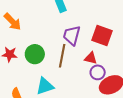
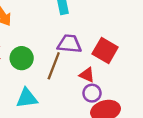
purple trapezoid: (72, 35) -> (69, 44), turned 70

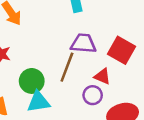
green circle: (22, 58) -> (32, 81), moved
purple circle: (92, 93) -> (93, 95), moved

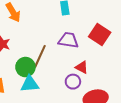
red square: (121, 50) -> (100, 34), moved
brown line: (67, 67) -> (40, 56), moved

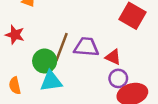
purple trapezoid: (68, 40) -> (86, 47), moved
purple circle: (73, 82) -> (118, 78), moved

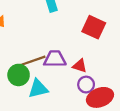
brown line: (61, 47) -> (33, 61), turned 55
cyan triangle: (51, 81) -> (38, 89), moved

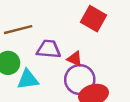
brown line: (33, 61) -> (18, 30), moved
purple circle: (86, 85) -> (80, 80), size x1.6

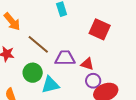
brown line: (18, 30) -> (38, 44), turned 60
purple circle: (80, 80) -> (93, 81), size x0.6

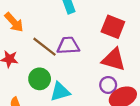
purple trapezoid: (65, 58) -> (68, 46), moved
red triangle: (87, 64) -> (114, 60), moved, size x1.6

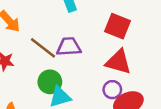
green circle: (40, 79) -> (50, 82), moved

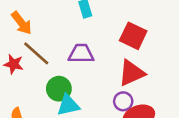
brown line: (43, 48) -> (36, 53), moved
red triangle: (118, 62) -> (132, 73), turned -44

